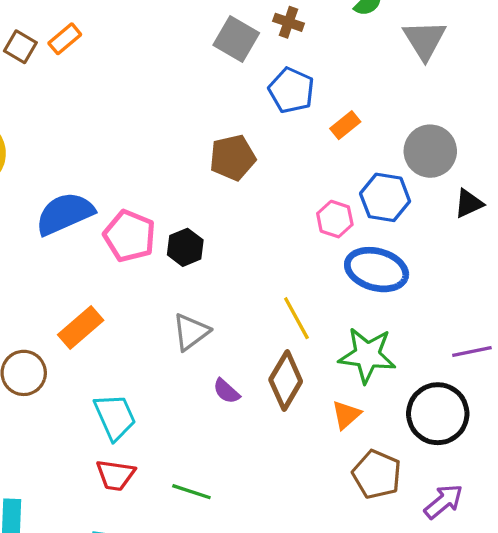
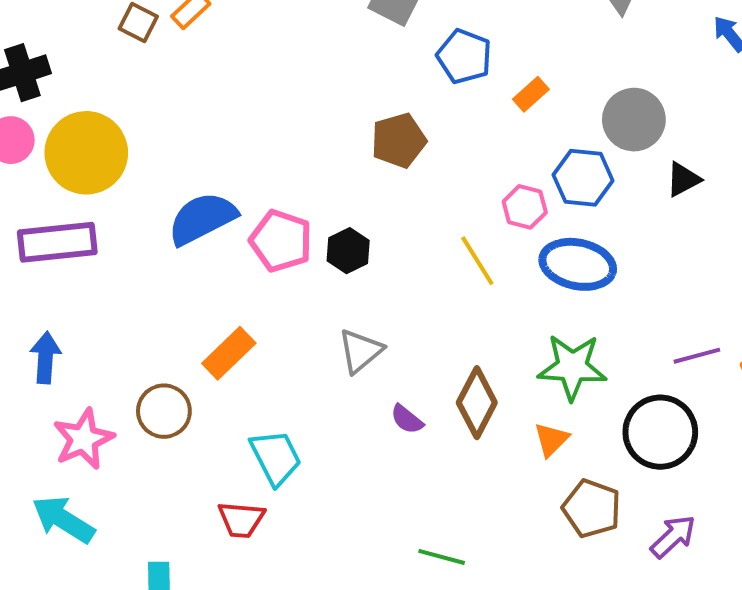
yellow line: (296, 318) -> (477, 261), moved
red trapezoid: (115, 475) -> (241, 520), moved
green line: (191, 492) -> (442, 557), moved

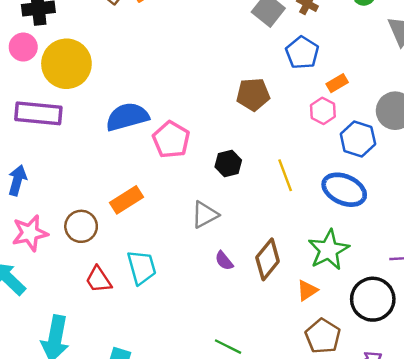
pink hexagon: (525, 207) -> (323, 111), moved
black hexagon: (348, 251) -> (228, 163), moved
green star: (572, 367) -> (329, 250), turned 30
red trapezoid: (241, 520) -> (98, 280), moved, turned 40

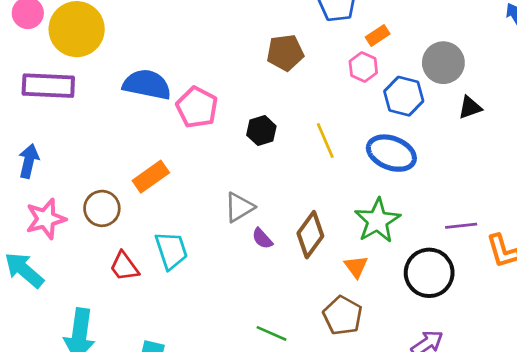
blue semicircle: (127, 117) -> (147, 85), turned 30
gray triangle: (205, 215) -> (239, 207), moved
orange triangle: (307, 290) -> (356, 267), turned -30
brown pentagon: (323, 336) -> (343, 316), moved

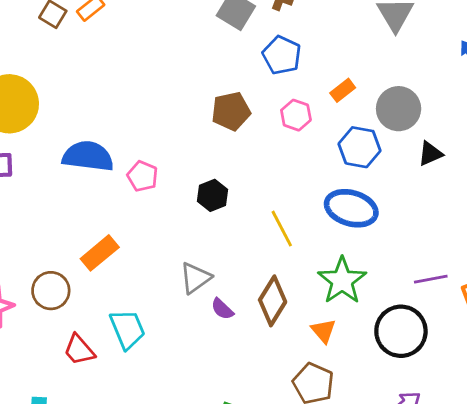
orange rectangle: (378, 35) -> (343, 90), moved
pink hexagon: (363, 67) -> (296, 115), moved
pink pentagon: (197, 107) -> (142, 176), size x0.7
yellow line: (325, 140) -> (282, 229), moved

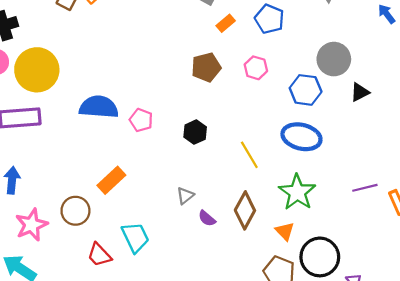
blue pentagon: (282, 55) -> (269, 19), moved
orange rectangle: (343, 90) -> (226, 23), moved
gray triangle: (195, 278) -> (185, 196), size x0.7
black circle: (401, 331) -> (320, 257), moved

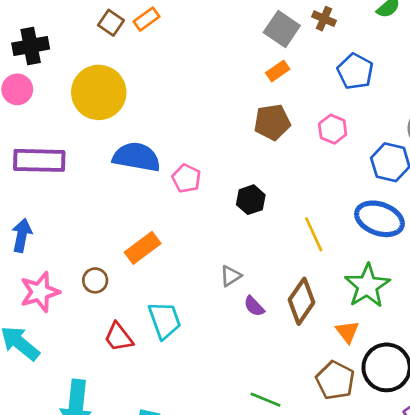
orange rectangle: (226, 23) -> (278, 71), moved
yellow circle: (37, 70) -> (99, 92), moved
brown circle: (75, 211) -> (95, 280), size x0.7

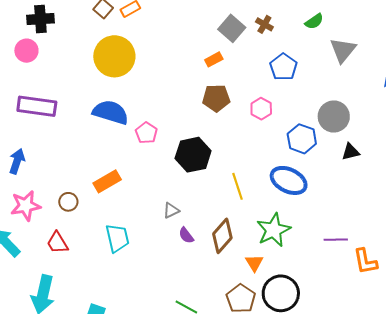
orange rectangle: (278, 71) -> (214, 59), moved
yellow circle: (99, 92) -> (114, 56), moved
black hexagon: (251, 200) -> (193, 155), size x1.6
red trapezoid: (119, 337) -> (57, 243), moved

